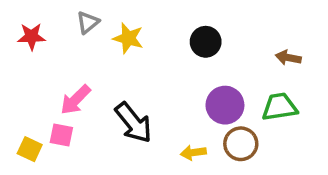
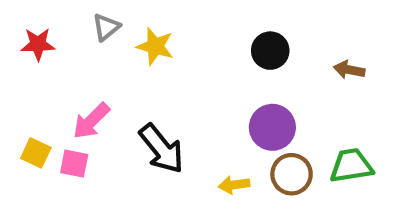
black circle: (206, 42) -> (270, 51), moved
green trapezoid: (280, 107) -> (351, 166), moved
yellow square: (30, 149) -> (36, 153), moved

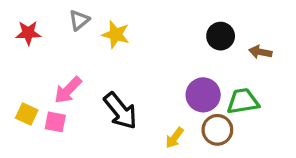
black circle: (270, 51) -> (221, 36), moved
green trapezoid: (351, 166) -> (243, 101), moved
yellow arrow: (234, 185) -> (174, 138), turned -45

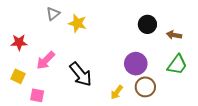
red star: (28, 33) -> (19, 42), moved
green trapezoid: (243, 101) -> (177, 65), moved, turned 135
pink square: (55, 122) -> (37, 95), moved

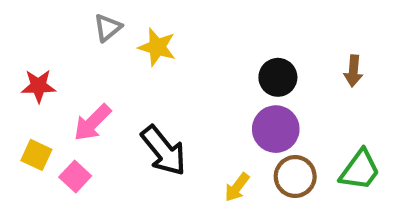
black circle: (147, 24) -> (278, 77), moved
brown arrow: (174, 35) -> (353, 71), turned -96
green trapezoid: (177, 65) -> (360, 170), moved
pink square: (37, 95) -> (75, 177), moved, turned 32

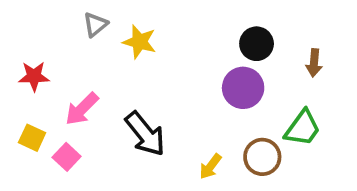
black circle: (278, 77) -> (257, 44), moved
purple circle: (276, 129) -> (243, 88), moved
green trapezoid: (360, 170) -> (303, 128), moved

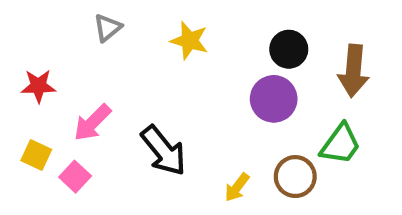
yellow star: (139, 42) -> (189, 41), moved
brown arrow: (314, 63) -> (353, 71), size x1.6

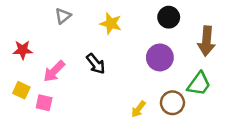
black circle: (289, 49) -> (169, 17), moved
black arrow: (164, 151) -> (96, 64), moved, size x0.7
pink square: (75, 177) -> (44, 103), turned -30

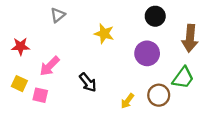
yellow star: (111, 23) -> (104, 34), moved
black arrow: (96, 64) -> (88, 82), moved

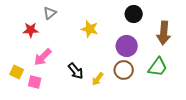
red star: (21, 46) -> (31, 30), moved
brown circle: (159, 95) -> (124, 70), moved
yellow arrow: (127, 101) -> (98, 79), moved

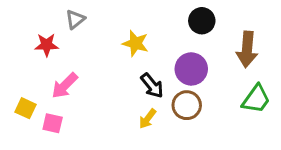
green trapezoid: (158, 67) -> (256, 99), moved
black arrow: (76, 71) -> (152, 86), moved

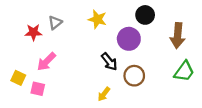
gray triangle: (75, 19) -> (55, 23), moved
yellow star: (135, 43) -> (97, 19), moved
purple circle: (191, 69) -> (129, 39), moved
yellow arrow: (148, 119) -> (104, 94), moved

